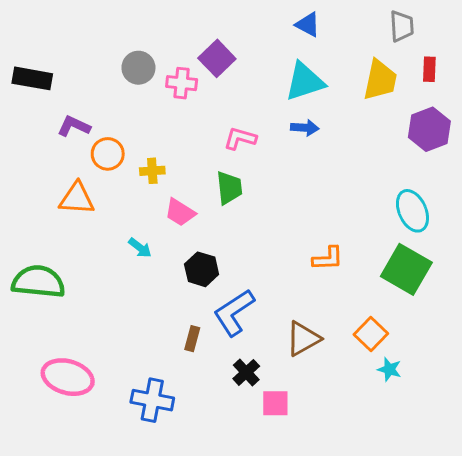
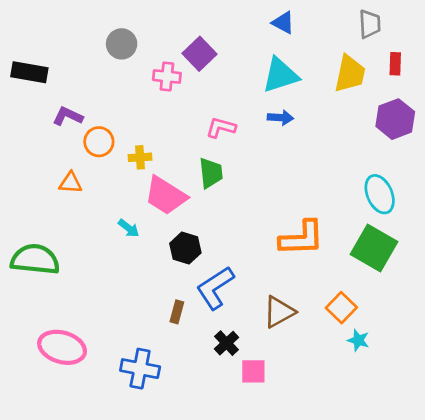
gray circle: (138, 68) -> (122, 44), moved
orange triangle: (77, 199) -> (71, 183), size x0.7
pink trapezoid: (180, 212) -> (166, 196), size x1.5
orange L-shape: (328, 259) -> (302, 238), size x1.6

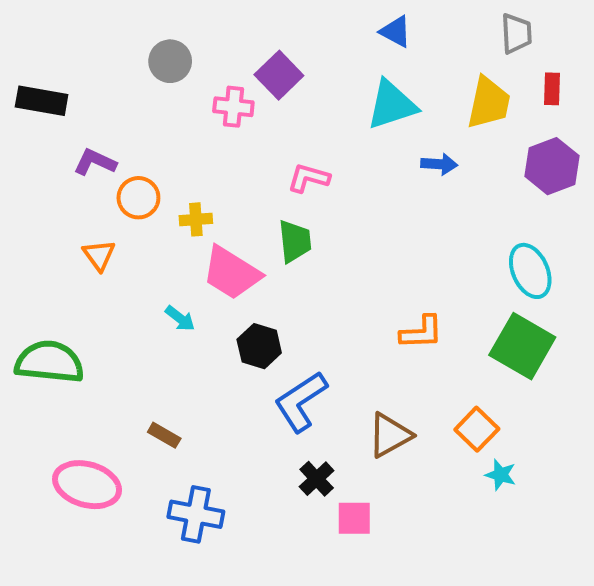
blue arrow: (280, 118) -> (439, 164), moved
orange triangle: (71, 183) -> (99, 255), turned 50
orange L-shape: (302, 238) -> (421, 332), size x0.7
brown rectangle: (177, 312) -> (164, 435), moved, turned -75

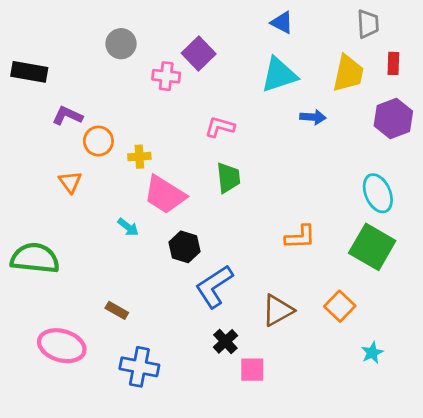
green trapezoid: (295, 241) -> (228, 178), moved
cyan star: (501, 475) -> (372, 353), moved, turned 30

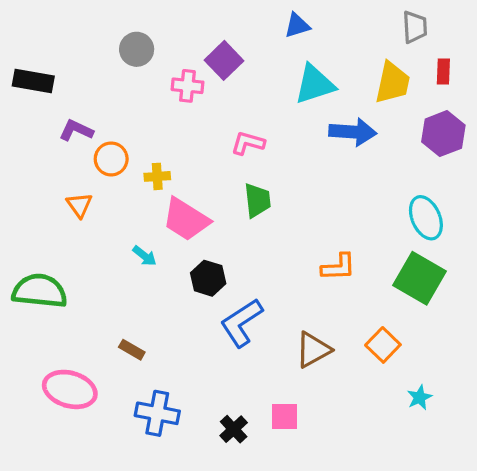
blue triangle: (282, 23) -> (297, 25), moved, turned -45
blue arrow: (313, 117) -> (353, 132), size x1.6
black cross: (225, 341) -> (234, 429), moved

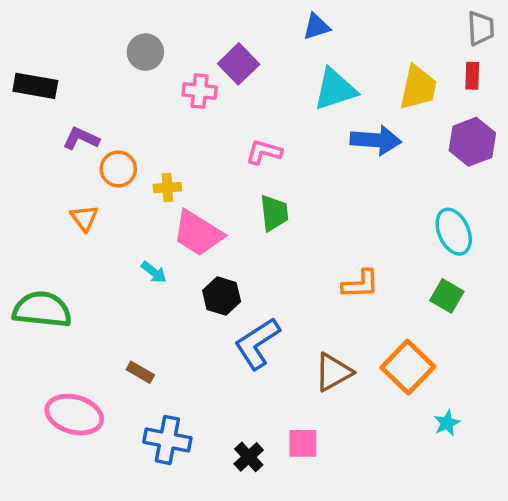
gray trapezoid: (415, 27) -> (481, 28), moved
green square: (420, 278) -> (447, 296), size x0.6
orange square: (383, 345) -> (408, 367), size x1.4

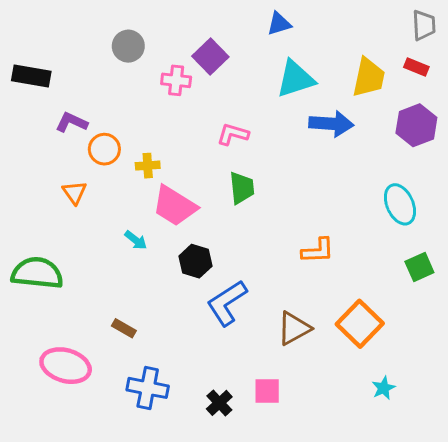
red rectangle: (472, 76) -> (416, 67), turned -70
green square: (447, 296) -> (419, 267), moved, turned 36
cyan star: (447, 423) -> (384, 388), moved

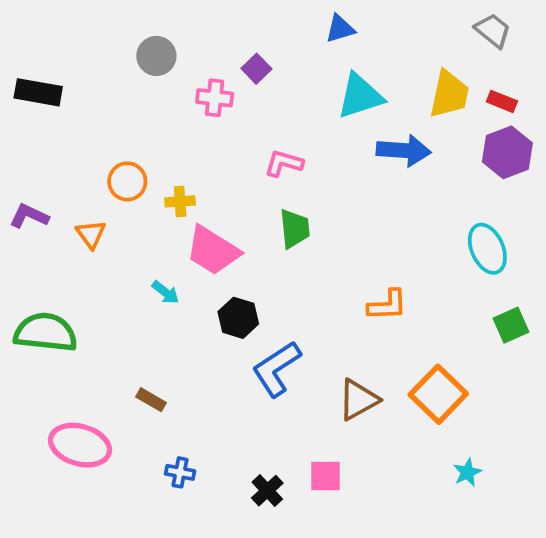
gray trapezoid: (424, 25) -> (493, 31), moved, turned -48
purple square: (210, 57) -> (256, 69), size x0.7
red rectangle: (416, 67) -> (502, 101), moved
purple L-shape: (72, 122) -> (29, 216), moved
blue cross: (148, 388) -> (180, 472), size x0.6

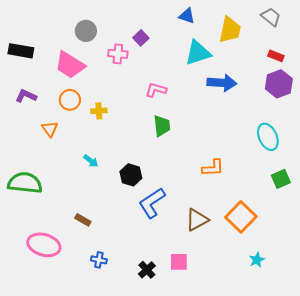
blue triangle: (340, 29) -> (187, 16), turned 36
yellow trapezoid: (449, 94) -> (230, 30), moved
purple L-shape: (29, 216) -> (26, 96), moved
pink trapezoid: (213, 251) -> (70, 65), moved

